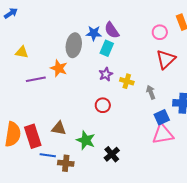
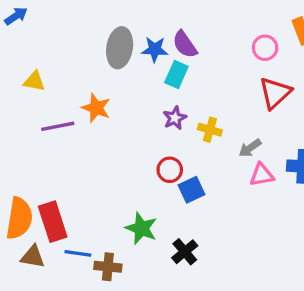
gray ellipse: (74, 45) -> (120, 48), moved
gray arrow: (151, 92) -> (250, 148), turned -104
blue square: (162, 117) -> (191, 190), moved
brown triangle: (59, 128) -> (33, 257), moved
pink triangle: (163, 134) -> (262, 175), moved, size x0.7

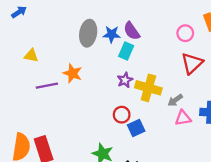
yellow cross: (210, 130) -> (148, 88), size x1.6

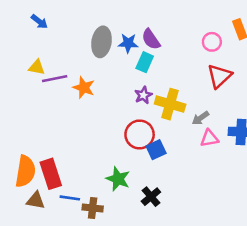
blue arrow: (19, 12) -> (39, 22), moved, turned 72
purple line: (47, 86) -> (55, 79), moved
red circle: (122, 115) -> (140, 134), size x1.5

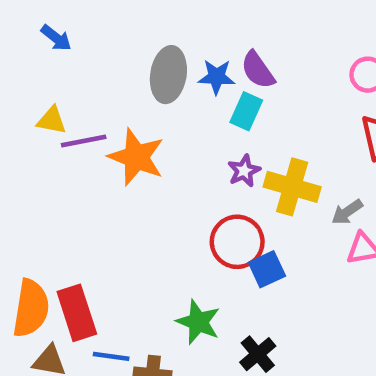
orange star: (84, 88) -> (136, 157), size x1.4

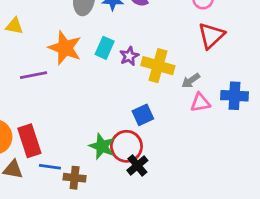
cyan rectangle: (246, 111) -> (105, 48), moved
purple line: (84, 141) -> (34, 75), moved
red circle: (237, 242) -> (126, 146), moved

